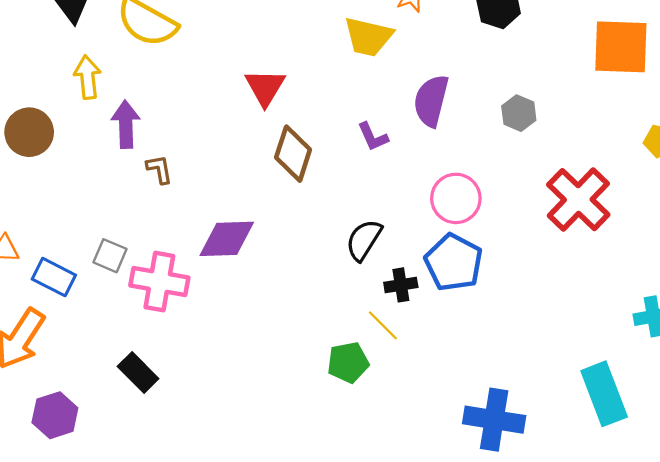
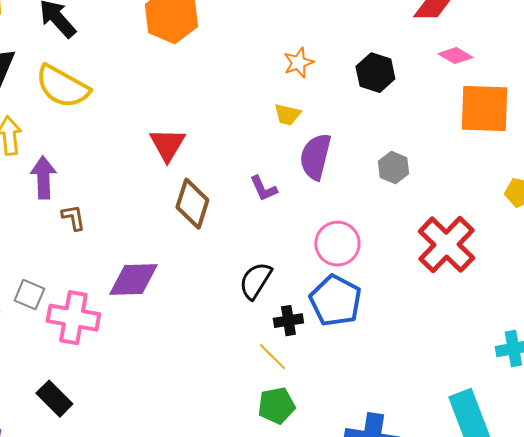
yellow trapezoid: (368, 37) -> (287, 115), moved, size x0.6
green pentagon: (348, 362) -> (276, 406), moved

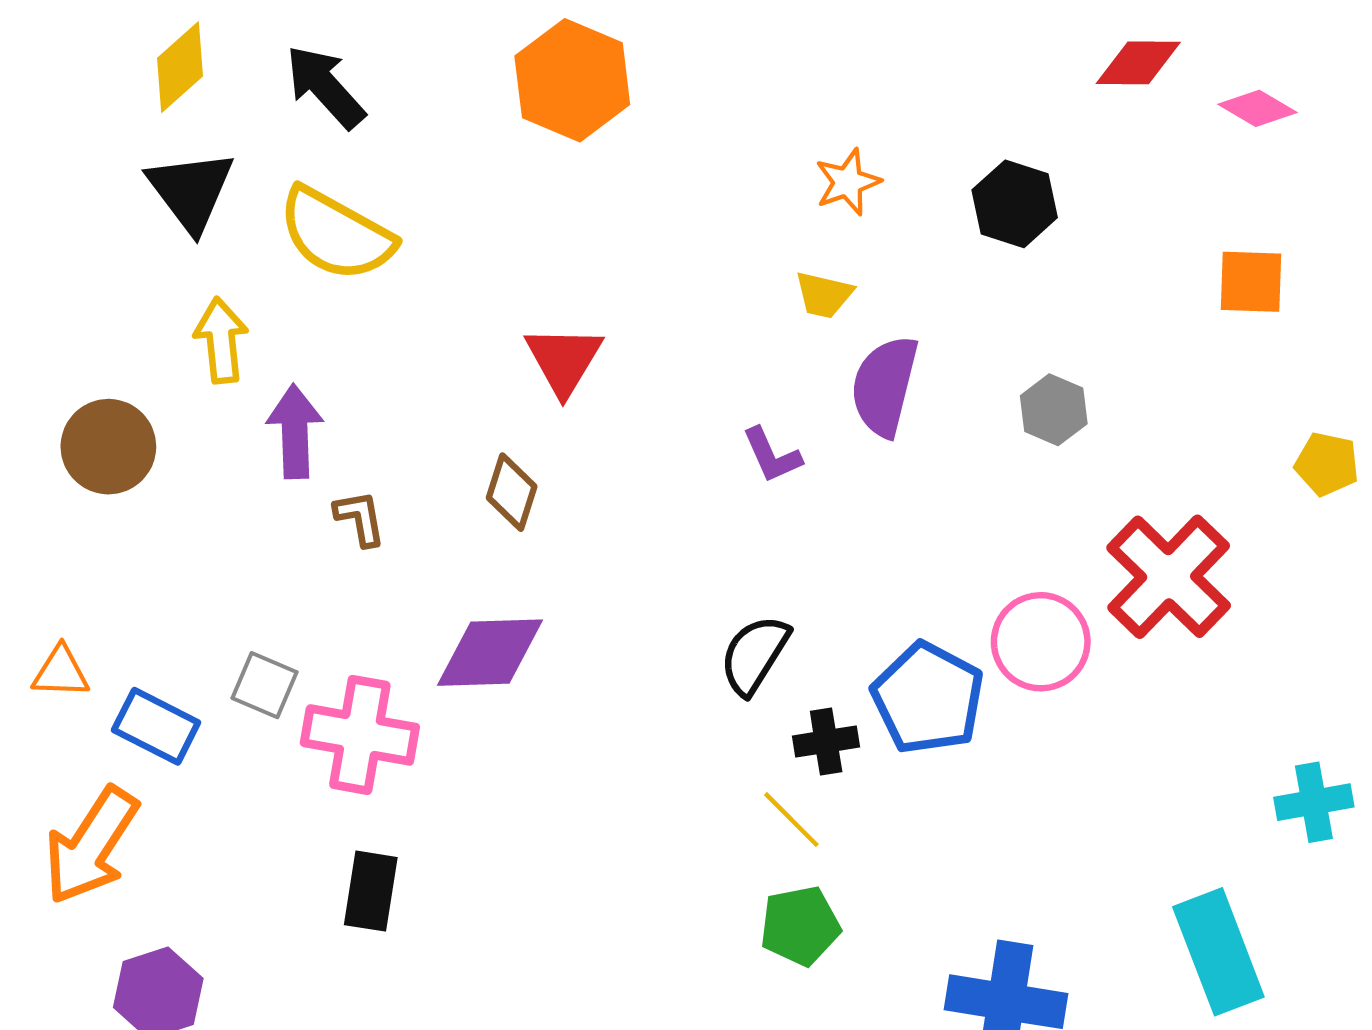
pink diamond: (455, 56) -> (1257, 108), moved
orange square: (484, 109) -> (1251, 282), size x0.6
brown diamond: (192, 204) -> (512, 492), moved, size x0.7
pink circle: (337, 244) -> (1041, 642), moved
black rectangle: (54, 399) -> (371, 891), moved, turned 54

